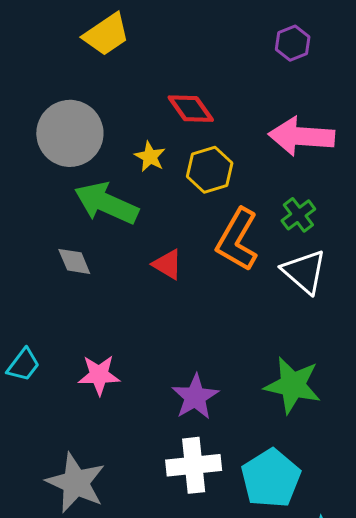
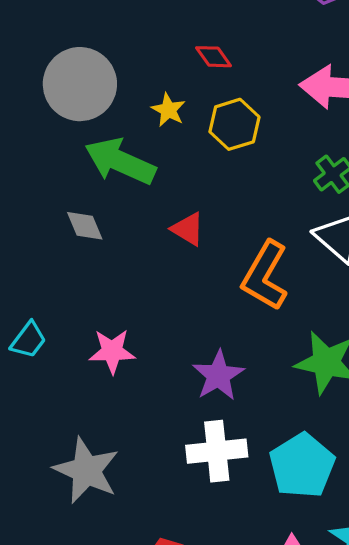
red diamond: (191, 109) -> (214, 57), size x0.7
orange L-shape: (237, 240) -> (265, 276), moved

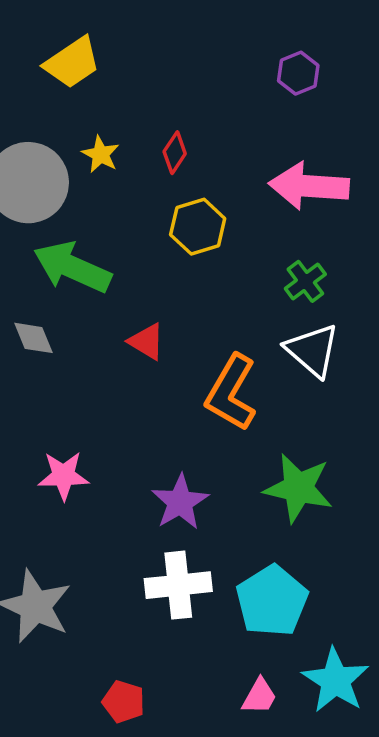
red diamond: (214, 57) -> (175, 153), turned 69
yellow star: (168, 110) -> (101, 154), moved

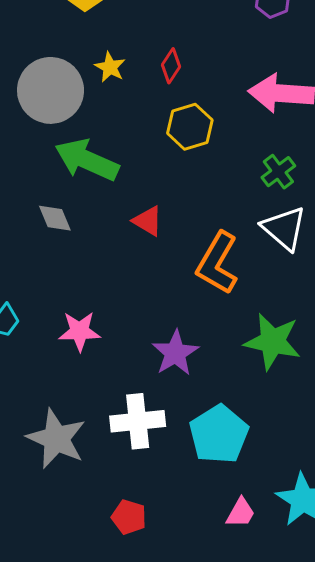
white cross: (178, 585) -> (138, 421), moved
cyan pentagon: (272, 601) -> (219, 434), moved

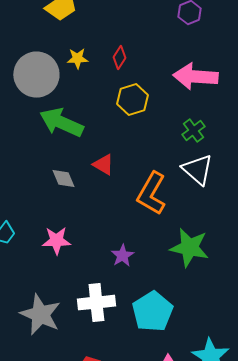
yellow star: (110, 67) -> (77, 59), turned -30
gray diamond: (55, 218) -> (63, 179), moved
purple star: (175, 353) -> (122, 256), size x0.7

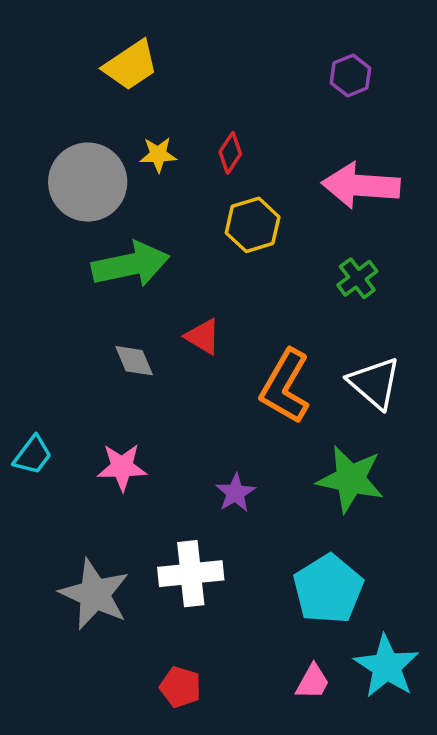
green arrow: (61, 123) -> (131, 264), turned 144
white triangle: (197, 170) -> (375, 383), moved
cyan pentagon: (152, 312) -> (328, 589), moved

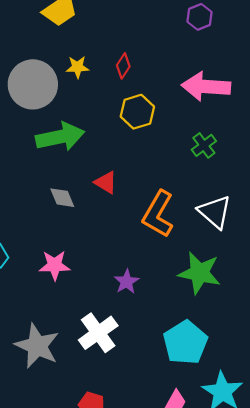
white cross: (191, 574) -> (98, 333), turned -30

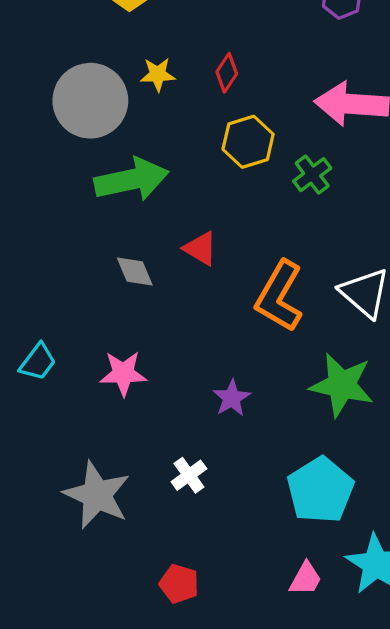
green cross: (204, 145) -> (312, 175), moved
white cross: (98, 333) -> (189, 475), size x0.6

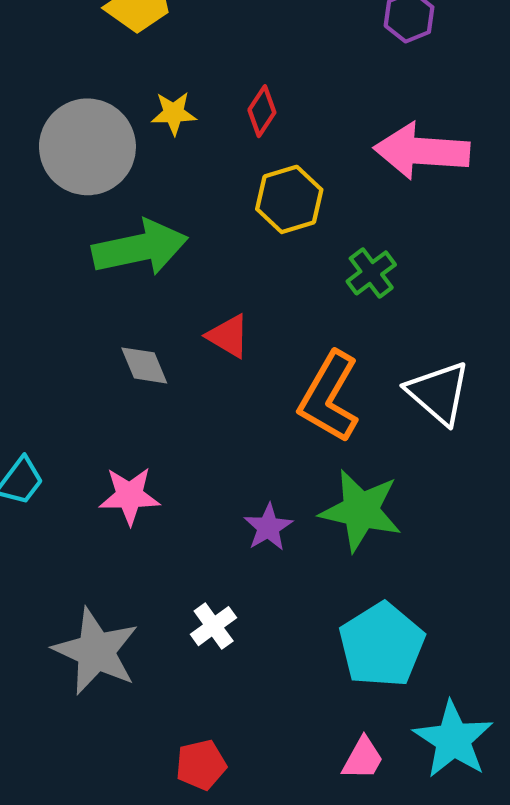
green cross: (312, 175) -> (371, 273), moved
green star: (342, 385) -> (361, 510), moved
red pentagon: (179, 584) -> (201, 765), turned -30

